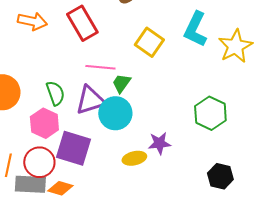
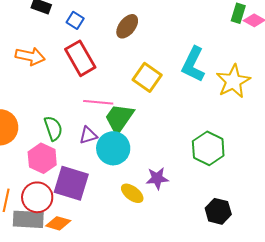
green trapezoid: (121, 83) -> (119, 118), size x1.6
purple triangle: (90, 100) -> (88, 135), size x0.6
yellow ellipse: (134, 158) -> (132, 193), turned 50

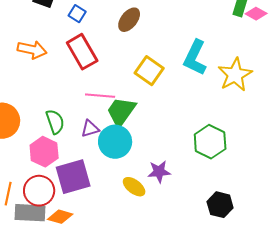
purple square: (71, 183) -> (73, 177), turned -33

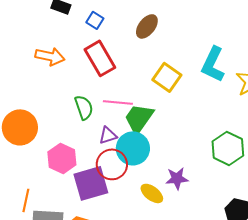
green semicircle: (55, 122) -> (84, 107), moved
red circle: (39, 191) -> (112, 164), moved

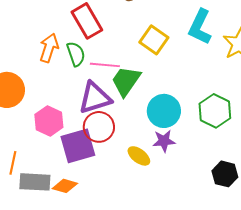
orange arrow: (50, 56) -> (49, 48), moved, turned -84
green semicircle: (84, 107) -> (76, 54), moved
purple triangle: (108, 135) -> (95, 98), size x1.8
cyan circle: (133, 148) -> (164, 111), moved

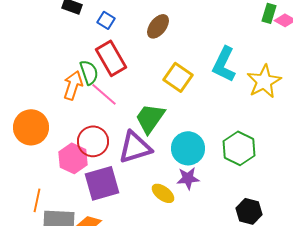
green semicircle: (76, 54) -> (89, 72), moved
pink line: (105, 65) -> (104, 94), moved, turned 36
purple triangle: (95, 98) -> (135, 147), moved
red circle: (99, 127) -> (93, 141), moved

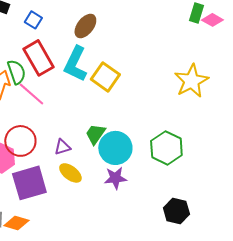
cyan L-shape: (224, 64) -> (75, 64), moved
green trapezoid: (150, 118) -> (95, 134), moved, size x0.7
purple triangle: (135, 147) -> (62, 147), size x0.5
yellow ellipse: (163, 193) -> (70, 173), moved

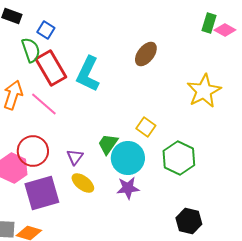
brown ellipse: (85, 26) -> (146, 54), moved
green semicircle: (16, 72) -> (31, 50), moved
yellow square: (105, 77) -> (146, 127), moved, size x0.7
purple triangle: (62, 147) -> (75, 157), turned -36

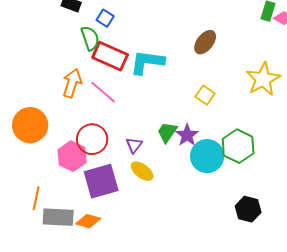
red rectangle: (51, 68) -> (110, 56), turned -36
cyan L-shape: (88, 74) -> (147, 62), turned 72
yellow square: (146, 127) -> (205, 95), moved
cyan circle: (128, 158) -> (207, 156), moved
purple star: (128, 188) -> (187, 135), moved, turned -30

